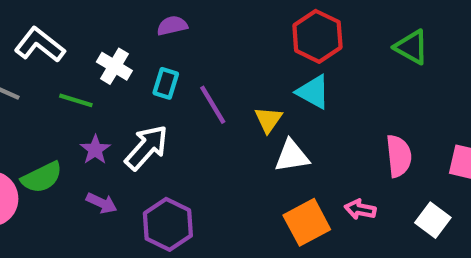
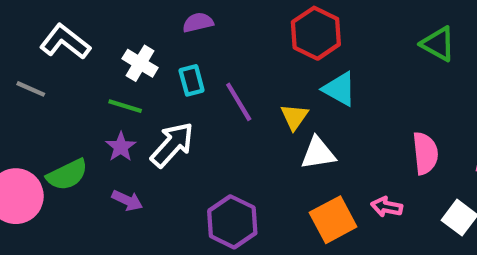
red hexagon: (317, 36) -> (316, 33), moved
cyan rectangle: (166, 83) -> (192, 80), turned -32
green line: (76, 100) -> (125, 106), moved
purple hexagon: (168, 224) -> (232, 222), moved

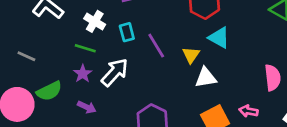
gray line: (31, 89) -> (26, 56), moved

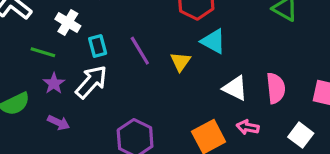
cyan rectangle: (127, 32) -> (98, 46), moved
green line: (85, 48) -> (43, 52), moved
white triangle: (206, 78) -> (235, 88), moved, turned 35

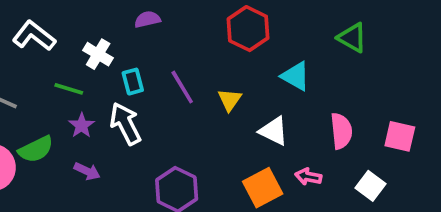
cyan triangle: (213, 41) -> (296, 76), moved
white arrow: (91, 82) -> (125, 124), turned -69
white triangle: (235, 88) -> (274, 131), moved

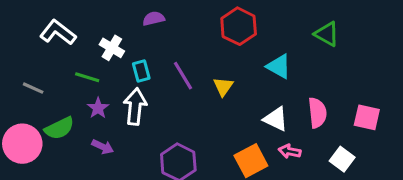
white arrow: (125, 124) -> (135, 107), turned 33
white triangle: (274, 131) -> (276, 119), moved

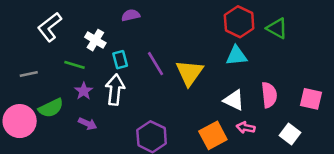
red hexagon: (239, 26) -> (239, 22), moved
white L-shape: (58, 32) -> (50, 27), turned -76
cyan triangle: (279, 66) -> (236, 56), turned -35
yellow triangle: (223, 86) -> (189, 73), size x1.6
gray line: (33, 88) -> (29, 74), turned -36

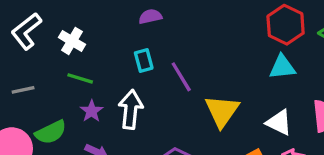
white L-shape: (50, 27) -> (26, 31), moved
white cross: (95, 40) -> (72, 41), moved
cyan rectangle: (120, 60) -> (144, 61), moved
yellow triangle: (189, 73) -> (222, 111), moved

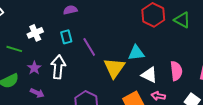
white cross: (72, 41) -> (35, 33), moved, turned 35
cyan triangle: (282, 67) -> (136, 53), moved
green line: (80, 78) -> (14, 49), moved

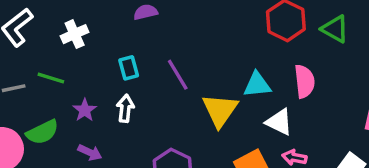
white cross: (35, 33) -> (75, 34), moved
cyan rectangle: (66, 37) -> (129, 68), moved
white arrow: (58, 67) -> (125, 108), size x0.7
pink semicircle: (176, 71) -> (305, 81), moved

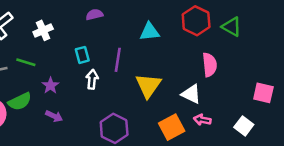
purple line: (178, 75) -> (118, 60), turned 40
cyan triangle: (257, 85) -> (150, 32), moved
white arrow: (125, 108) -> (92, 79), moved

